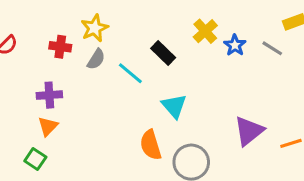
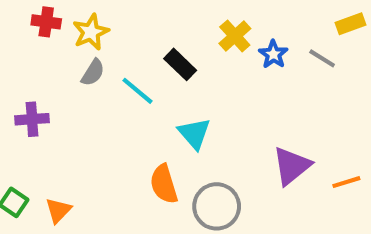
red cross: (60, 47) -> (46, 22), moved
orange triangle: (48, 126) -> (58, 210), moved

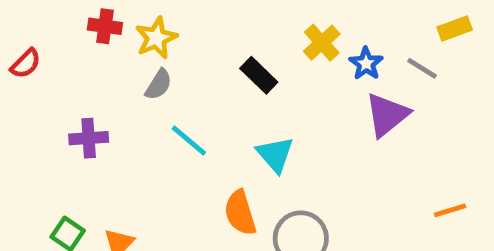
cyan line: (137, 91) -> (189, 140), moved
purple triangle: (292, 166) -> (387, 115), moved

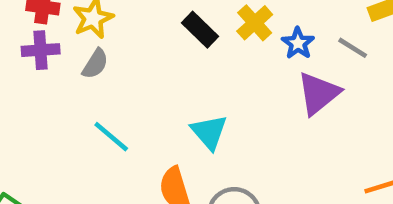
black rectangle: (259, 75) -> (200, 30), moved
purple cross: (89, 138) -> (41, 50), moved
cyan line: (189, 140) -> (111, 137), moved

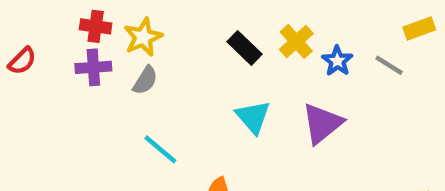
purple triangle: (318, 93) -> (322, 123), moved
cyan triangle: (209, 132) -> (253, 117), moved

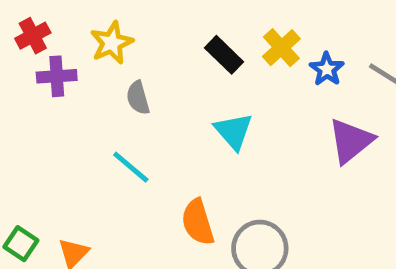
red cross: (96, 26) -> (33, 36), moved, turned -36
gray semicircle: (145, 80) -> (138, 98), moved, turned 132
purple triangle: (322, 123) -> (351, 141), moved

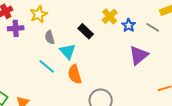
black rectangle: (224, 55) -> (86, 31), moved
cyan triangle: (234, 131) -> (68, 51), moved
orange semicircle: (198, 222) -> (75, 74), moved

